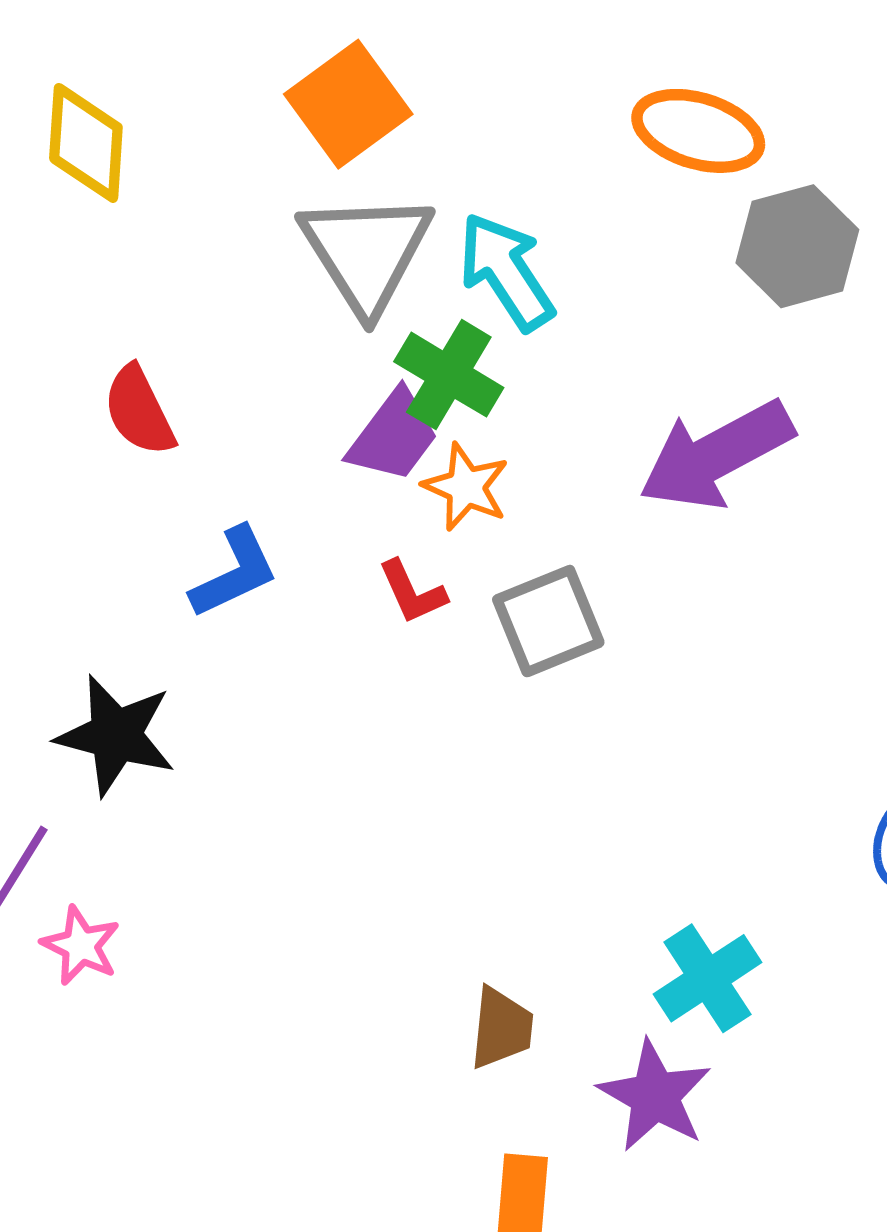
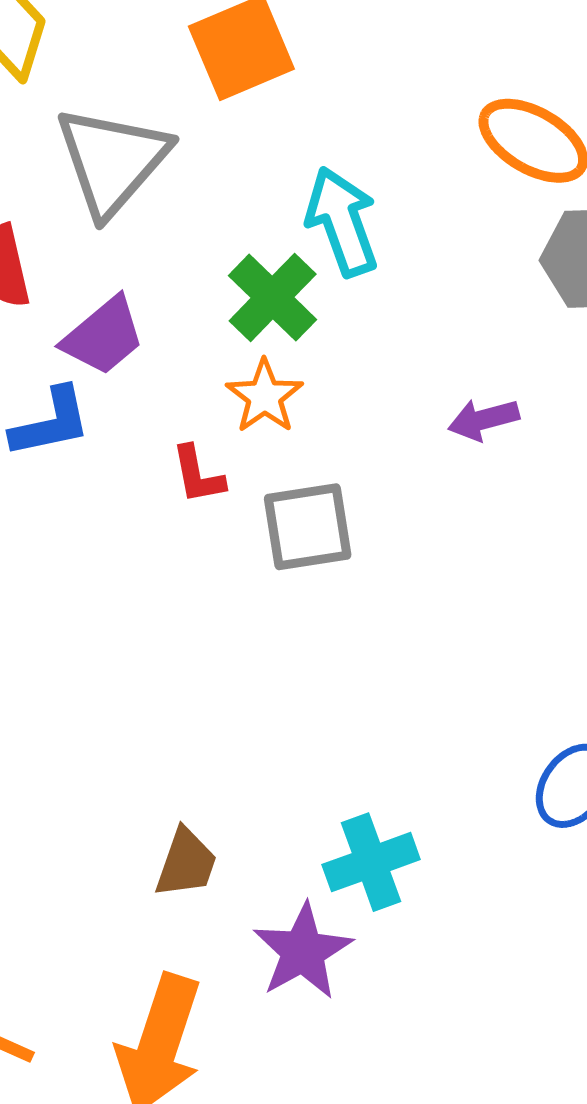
gray triangle: (366, 252) -> (112, 161), moved
purple trapezoid: (393, 436) -> (103, 336), moved
purple arrow: (716, 455) -> (484, 419), size x0.5

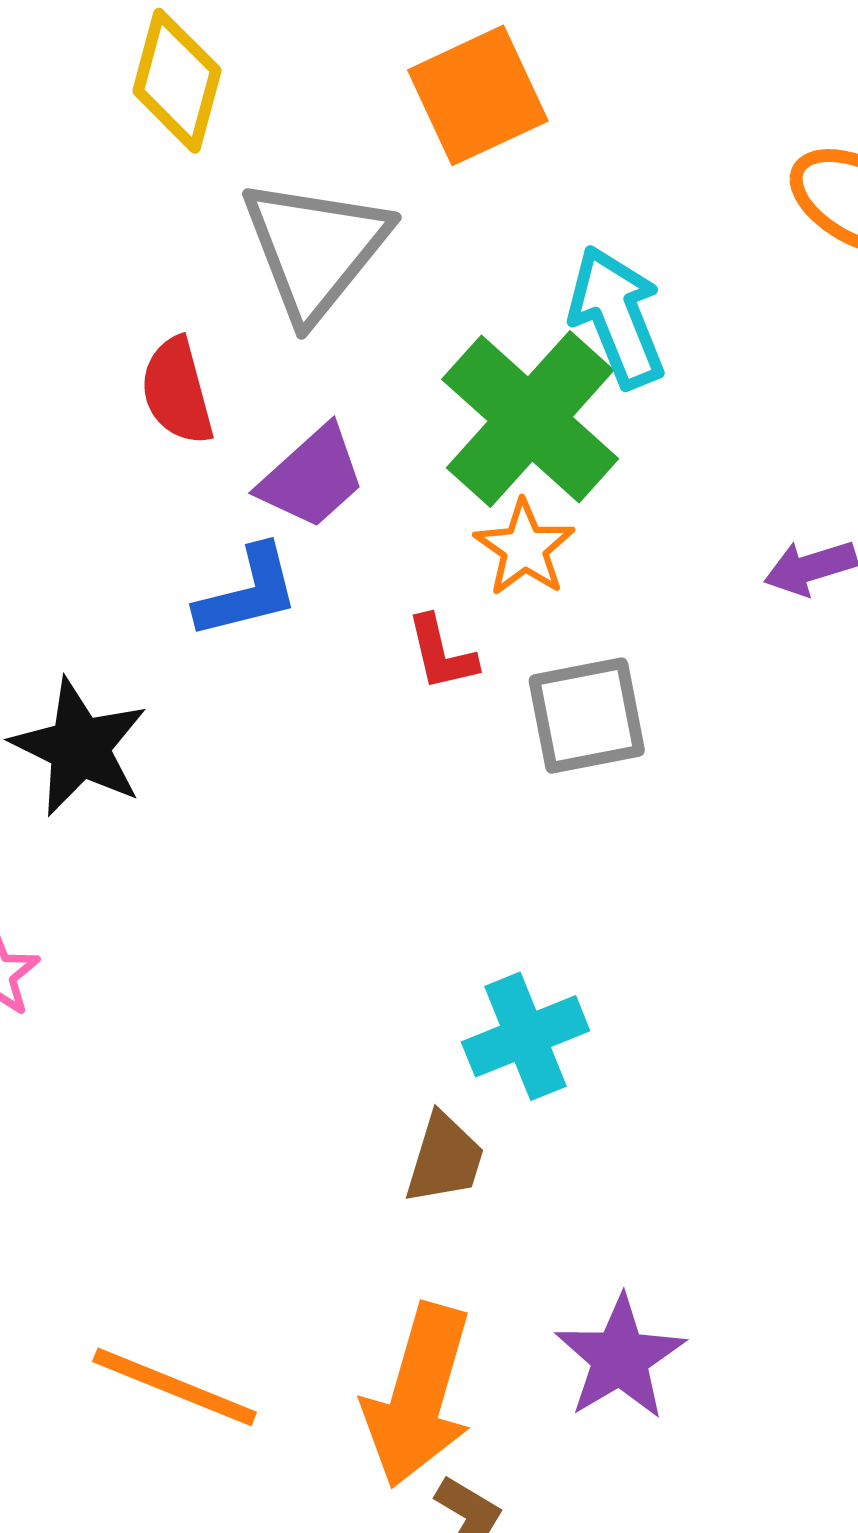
green cross: (273, 298) -> (530, 419), size x1.5
cyan cross: (371, 862) -> (526, 1036), moved
purple star: (303, 951) -> (620, 1358), moved

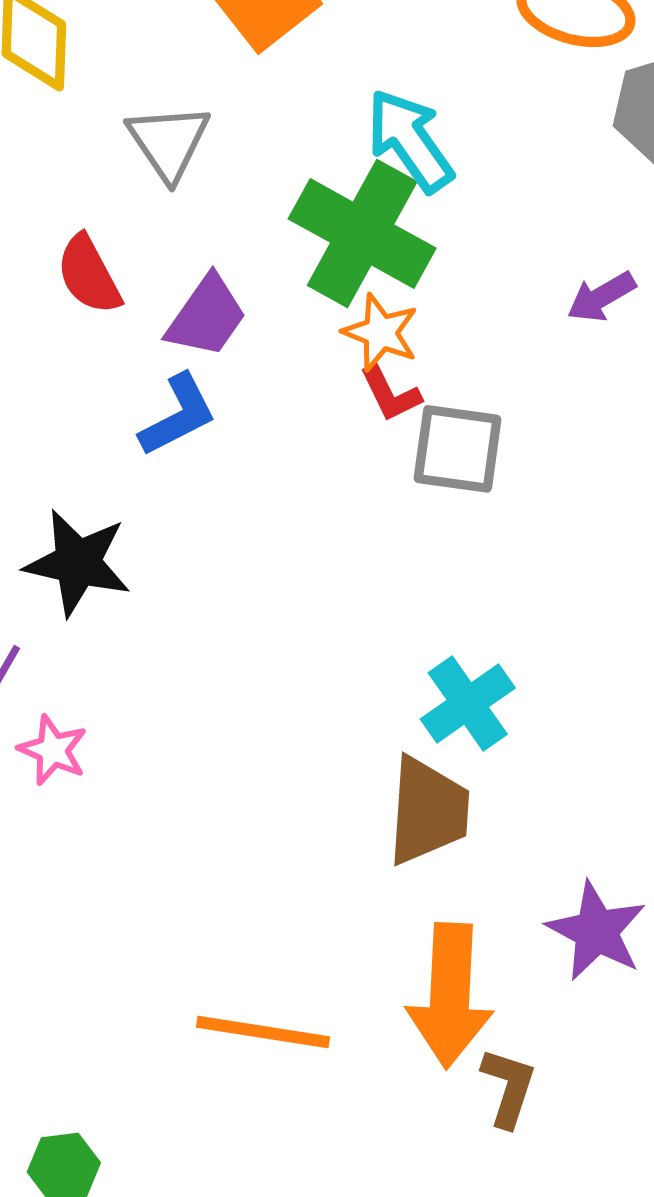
gray triangle: (315, 248) -> (169, 142), size x0.7
red L-shape: (441, 653) -> (390, 394), moved
gray square: (587, 716) -> (458, 449), turned 32
brown trapezoid: (445, 1159) -> (428, 811), size x1.5

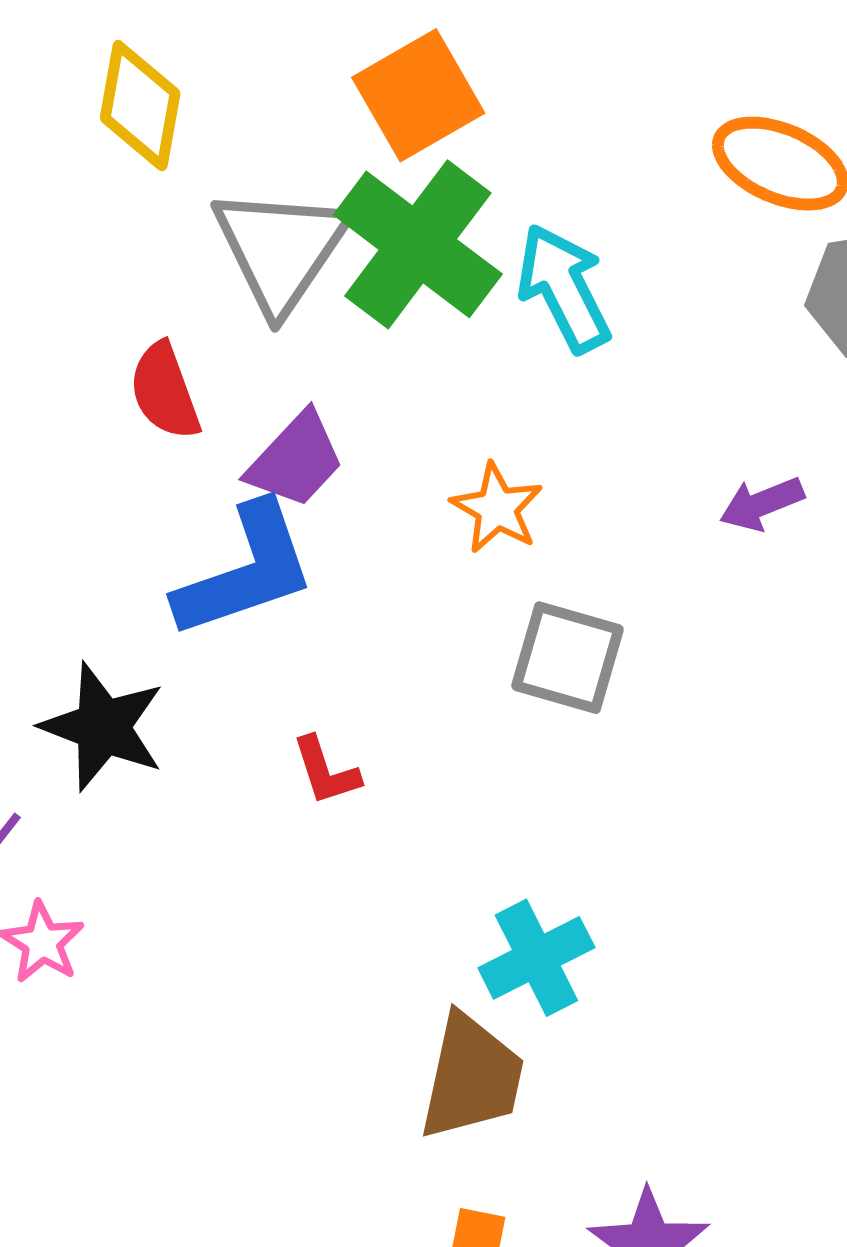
gray triangle: (169, 142) -> (281, 249), size x1.4
green cross: (362, 233) -> (418, 244), moved
red L-shape: (390, 394) -> (326, 771), moved
blue L-shape: (178, 415) -> (245, 571), size x1.5

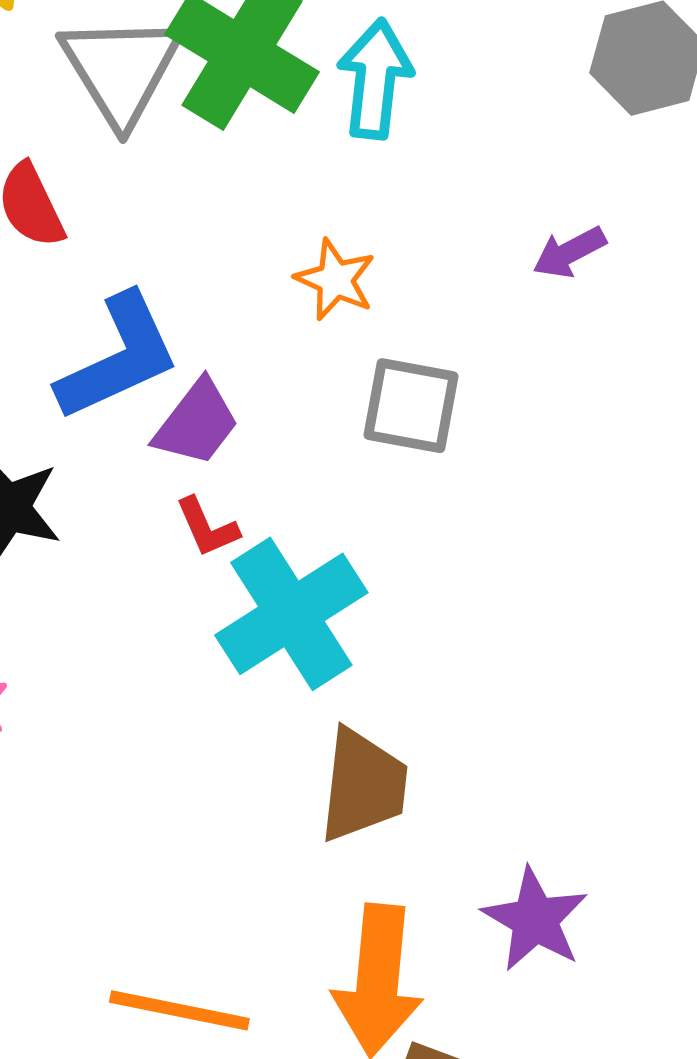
cyan arrow: (564, 288) -> (375, 79), turned 39
purple trapezoid: (296, 460) -> (197, 423), moved
cyan cross: (536, 958) -> (291, 614), moved, size x1.5

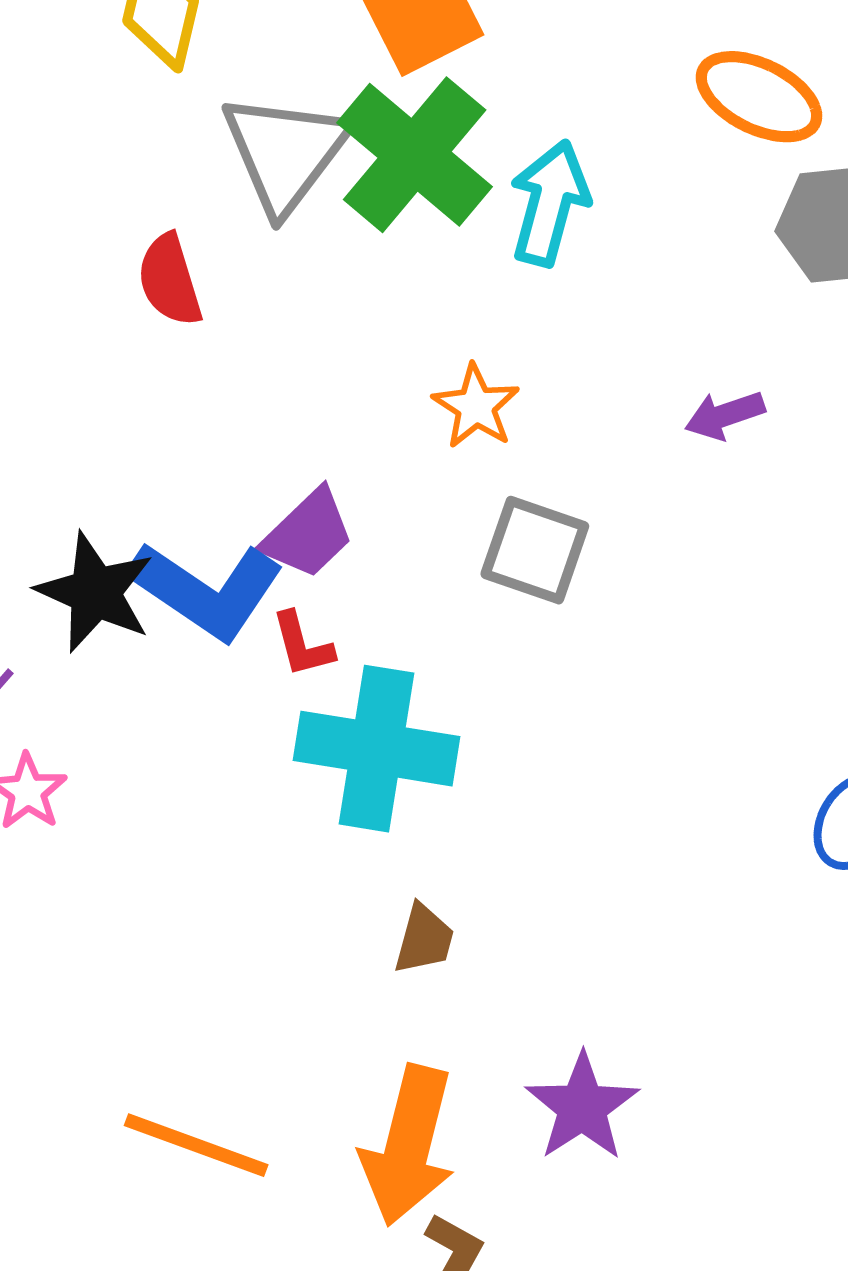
blue L-shape: (118, 357) -> (206, 590), moved, turned 50
cyan cross: (291, 614) -> (377, 749), turned 33
brown trapezoid: (363, 785) -> (424, 939), size x0.6

